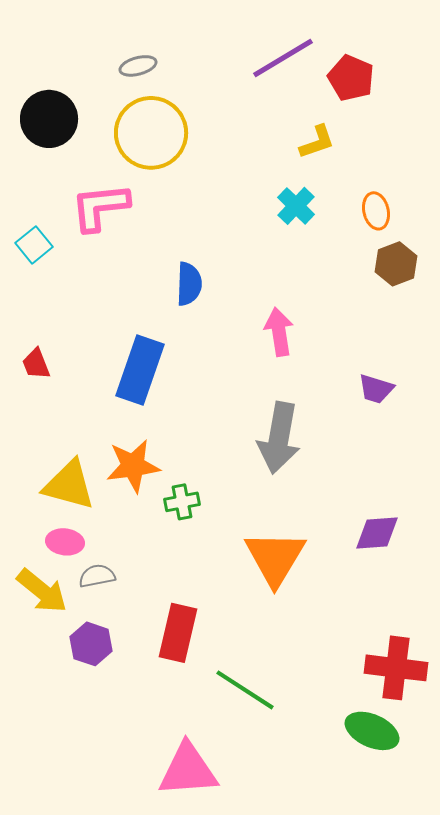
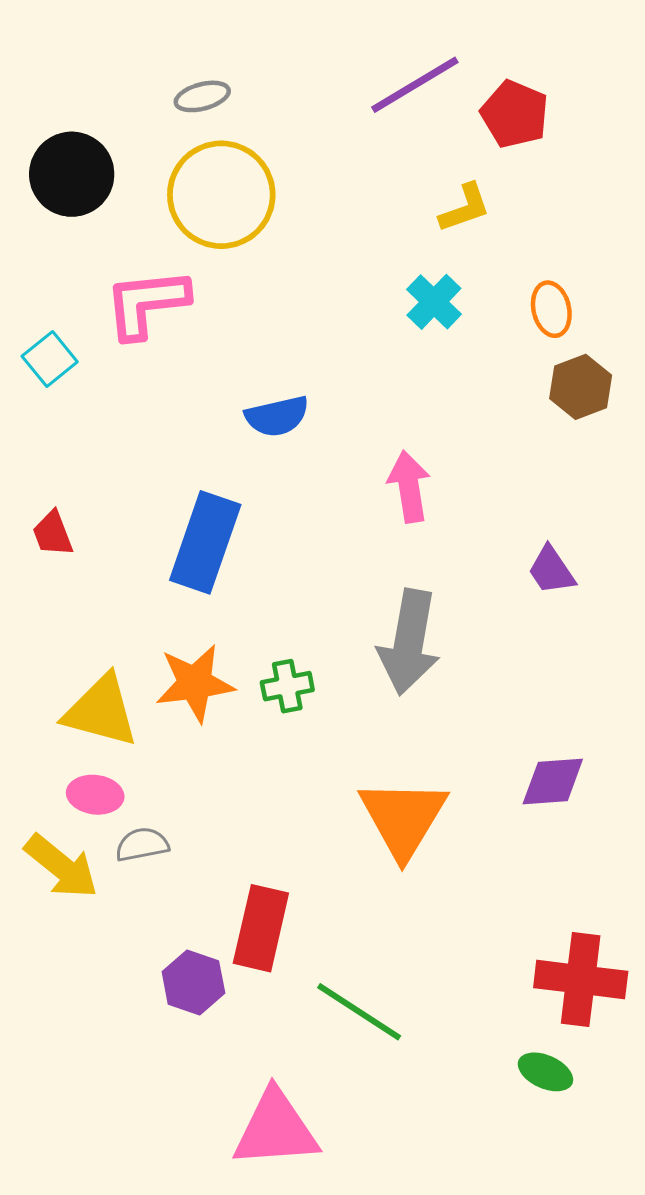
blue semicircle: (189, 284) -> (277, 416), turned 75
purple trapezoid: (376, 389) -> (551, 570), turned 39
green cross: (182, 502) -> (287, 686), moved
purple hexagon: (91, 644) -> (193, 982), moved
green ellipse: (372, 731) -> (545, 1072), size x0.7

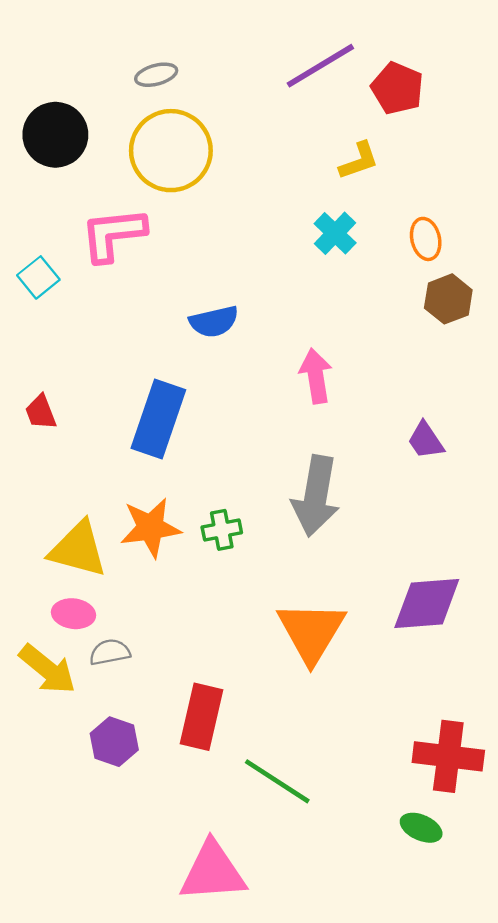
purple diamond: (553, 781) -> (427, 604), size x1.4
purple hexagon: (193, 982) -> (114, 742), moved

